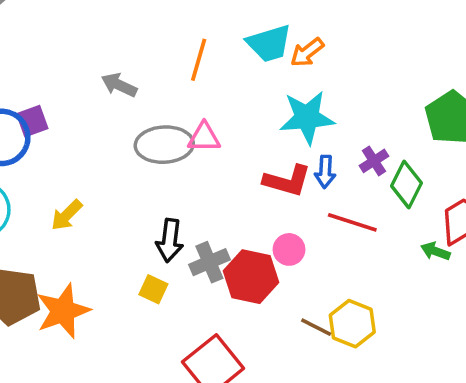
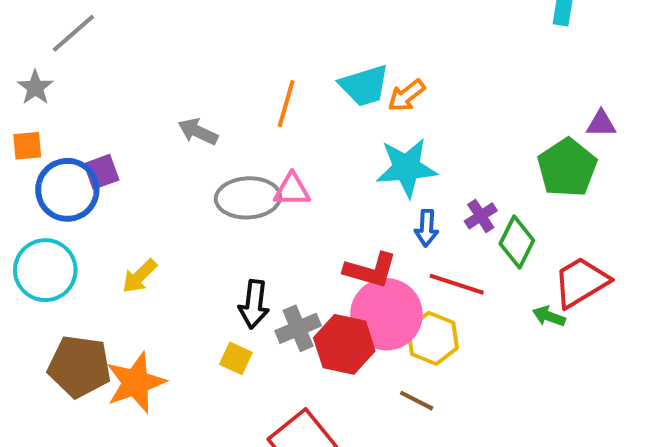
red L-shape: (287, 181) -> (370, 270), moved
pink circle: (289, 249) -> (386, 314), size x2.0
yellow hexagon: (352, 324) -> (433, 338), moved

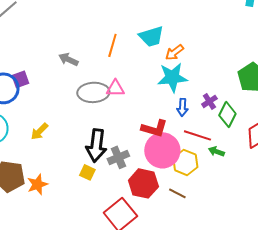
orange arrow: (406, 96) -> (174, 52), moved
black arrow: (254, 304) -> (96, 145), size x1.4
green arrow: (549, 316) -> (216, 151), moved
red hexagon: (344, 344) -> (143, 183), moved
orange star: (136, 382) -> (37, 184), size x0.7

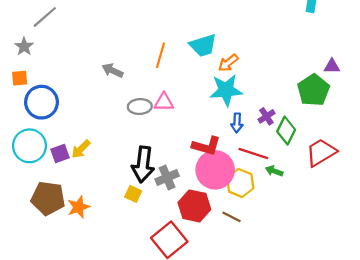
purple square: (20, 79) -> (60, 153), moved
gray ellipse: (93, 92) -> (140, 107), size x0.7

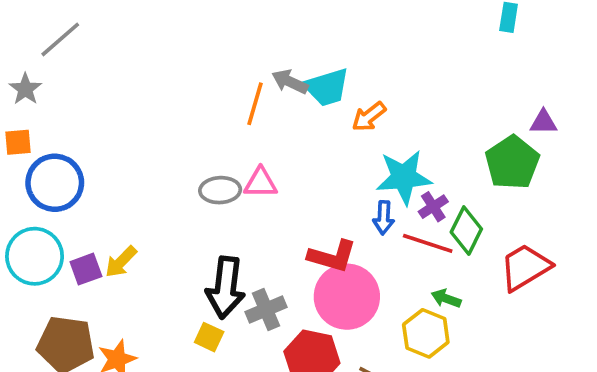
gray arrow: (112, 70) -> (290, 82), moved
cyan star: (226, 90) -> (404, 177), moved
red line: (253, 153) -> (428, 243), moved
yellow hexagon: (240, 183) -> (426, 333), moved

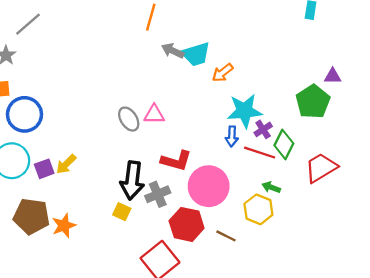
orange line: (255, 104) -> (151, 17), moved
gray ellipse: (220, 190) -> (129, 119), turned 60
red L-shape: (332, 256) -> (176, 161), moved

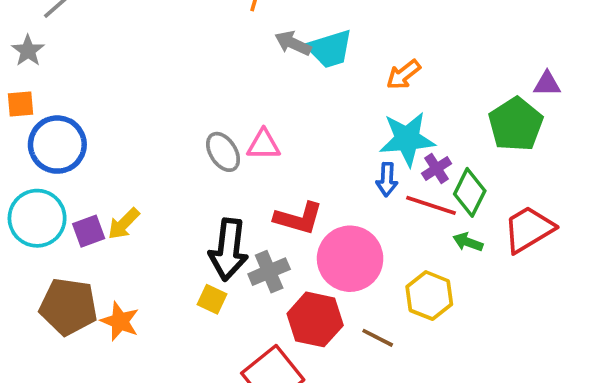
orange arrow: (223, 73) -> (403, 75), moved
green arrow: (271, 187) -> (468, 242), moved
orange star: (64, 226) -> (120, 321), turned -30

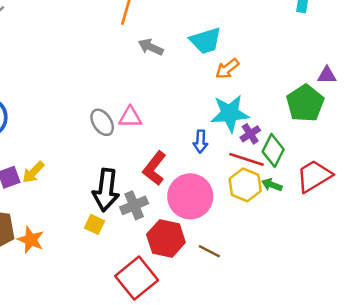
cyan trapezoid: (330, 49) -> (206, 41), moved
blue arrow: (387, 180) -> (200, 141), moved
red L-shape: (299, 218) -> (154, 168), turned 112
yellow hexagon: (429, 296) -> (245, 185), moved

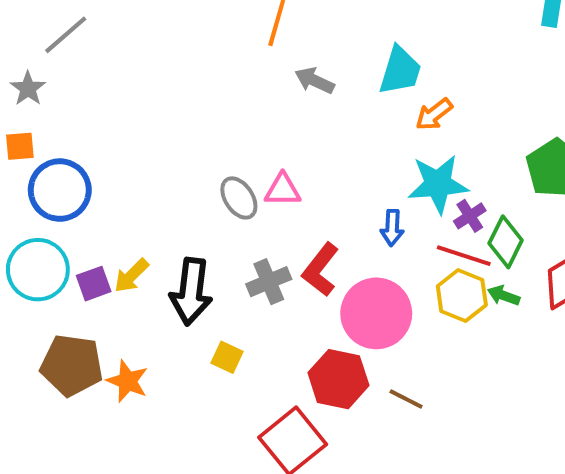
cyan trapezoid: (206, 41) -> (400, 71), turned -56
black arrow: (106, 190) -> (191, 292), moved
gray cross: (134, 205) -> (269, 282), moved

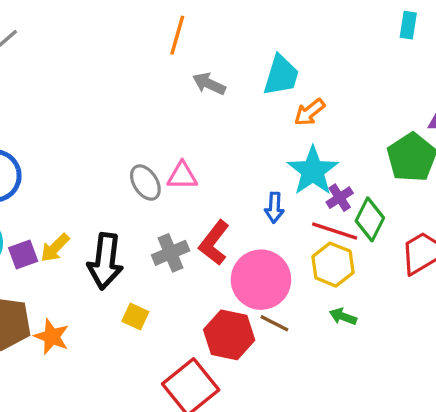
cyan star: (438, 184) -> (313, 171), turned -30
green arrow: (504, 296) -> (343, 316), moved
brown line: (406, 399) -> (274, 323), moved

